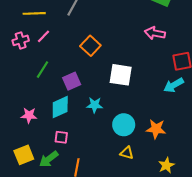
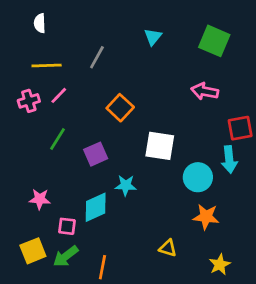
cyan arrow: (174, 85) -> (229, 160), turned -66
cyan diamond: (60, 107) -> (96, 207), moved
cyan circle: (124, 125) -> (198, 177), moved
pink square: (61, 137) -> (67, 226), moved

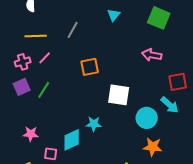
orange square: (120, 108) -> (90, 67), turned 36
purple square: (96, 154) -> (22, 87), moved
cyan arrow: (229, 160) -> (170, 105), turned -42

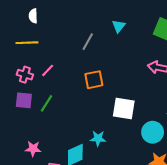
gray line: (73, 30) -> (88, 42), moved
yellow line: (36, 36) -> (27, 43), moved
pink cross: (23, 62) -> (25, 75), turned 35
purple square: (22, 87) -> (24, 100), turned 30

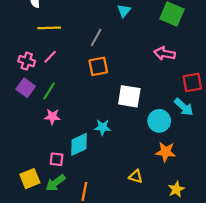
gray line: (88, 42) -> (96, 38), moved
yellow line: (27, 43) -> (49, 28), moved
purple square: (24, 100) -> (26, 88), turned 30
pink star: (33, 149) -> (52, 117), moved

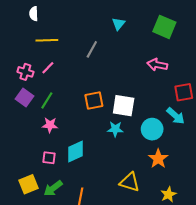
orange square: (98, 66) -> (94, 100), moved
cyan star: (103, 127) -> (115, 129), moved
orange star: (166, 152) -> (158, 159), turned 30
pink square: (57, 159) -> (49, 158), moved
yellow triangle: (136, 176) -> (130, 182), size x1.5

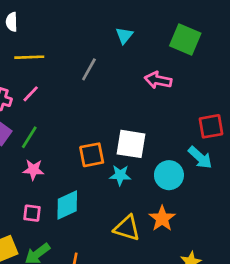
pink arrow: (157, 65) -> (158, 80), moved
orange square: (94, 100) -> (92, 155), moved
orange star: (158, 159) -> (162, 219), moved
yellow triangle: (130, 182) -> (127, 228), moved

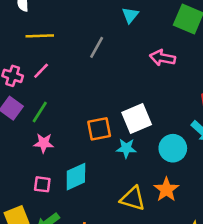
white square: (131, 144) -> (137, 118), turned -32

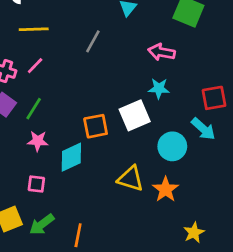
cyan star: (126, 148) -> (159, 88), moved
cyan diamond: (76, 177) -> (71, 157), moved
yellow triangle: (133, 199) -> (131, 179), moved

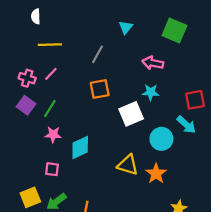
orange square: (96, 126) -> (100, 89), moved

